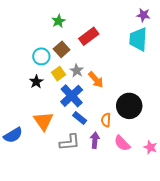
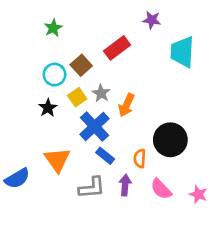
purple star: (143, 15) -> (152, 20), moved
green star: (59, 21) -> (53, 28), moved
orange arrow: (96, 80) -> (126, 105), turned 66

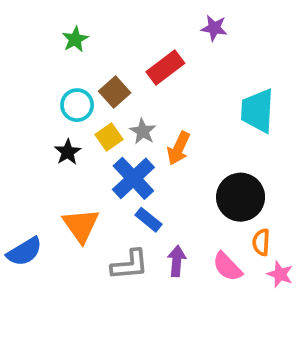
cyan trapezoid: (182, 52) -> (257, 111), moved
orange semicircle: (140, 158) -> (261, 242), moved

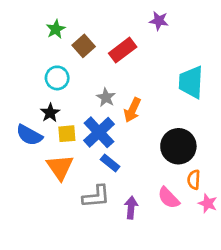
brown square: (115, 92) -> (84, 46), moved
yellow square: (109, 137) -> (67, 134), moved, turned 30
blue semicircle: (24, 252) -> (29, 135), moved, turned 60
purple arrow: (177, 261) -> (131, 208), moved

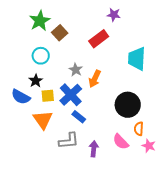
green star: (56, 29) -> (40, 21), size x1.5
red rectangle: (123, 50) -> (99, 39), moved

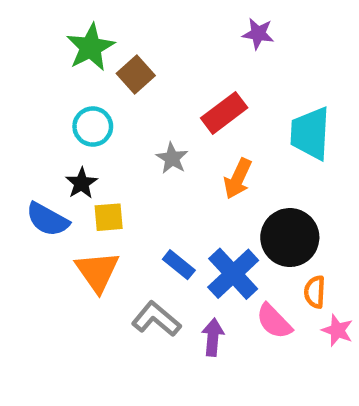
red rectangle: (99, 39) -> (224, 113), moved
orange arrow: (95, 79) -> (238, 179), moved
blue cross: (71, 95) -> (233, 274), moved
gray L-shape: (69, 141) -> (156, 319), turned -135

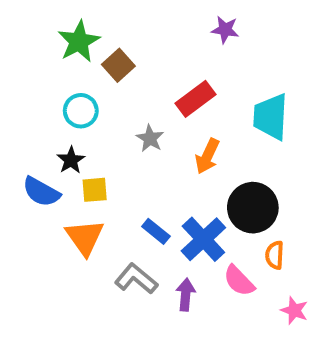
pink star: (337, 330) -> (294, 310), moved

